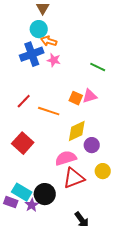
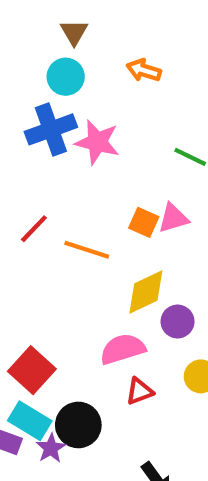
orange arrow: (49, 41) -> (144, 70), moved
pink star: (54, 60) -> (97, 142), size x1.5
red square: (23, 143) -> (32, 370), moved
red triangle: (74, 178) -> (140, 391), size x0.6

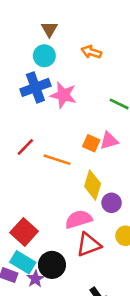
yellow diamond: (146, 292) -> (93, 185), turned -48
red triangle: (140, 391) -> (89, 245), size x1.5

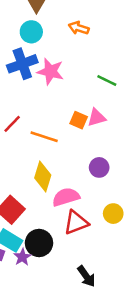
yellow diamond: (93, 185) -> (43, 176), moved
purple circle: (112, 203) -> (99, 167), moved

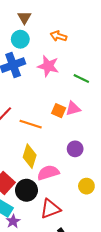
pink star: (51, 71) -> (48, 66), moved
red triangle: (76, 222) -> (50, 209), moved
black circle: (39, 243) -> (26, 190), moved

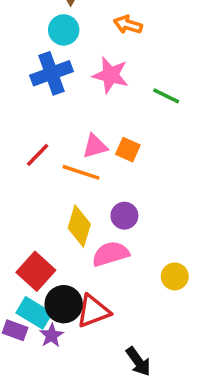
pink triangle: (73, 109) -> (95, 146), moved
purple circle: (75, 149) -> (124, 216), moved
black circle: (26, 190) -> (64, 304), moved
red triangle: (50, 209) -> (93, 311), moved

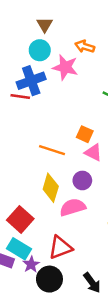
pink star: (111, 75) -> (65, 67), moved
pink triangle: (95, 146) -> (93, 152), moved, turned 42
red line: (38, 155) -> (20, 96), moved, turned 54
black circle: (64, 304) -> (49, 279), moved

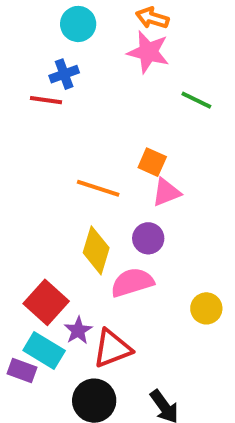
pink star: (65, 67) -> (148, 52), moved
blue cross: (31, 81) -> (64, 74), size x0.6
pink triangle: (93, 152) -> (166, 192), turned -48
purple star: (31, 264) -> (78, 330), moved

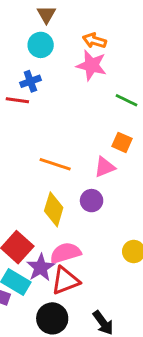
orange square: (152, 162) -> (122, 142), moved
pink semicircle: (132, 282) -> (65, 253), moved
purple star: (78, 330) -> (41, 268), size x1.4

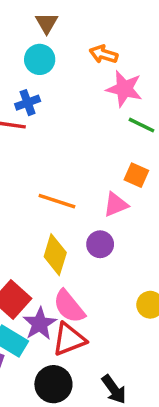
pink star: (92, 65) -> (124, 89), moved
pink semicircle: (65, 253) -> (69, 306), turned -112

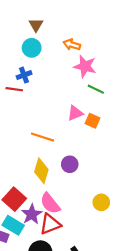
pink triangle: (116, 205) -> (75, 113), moved

